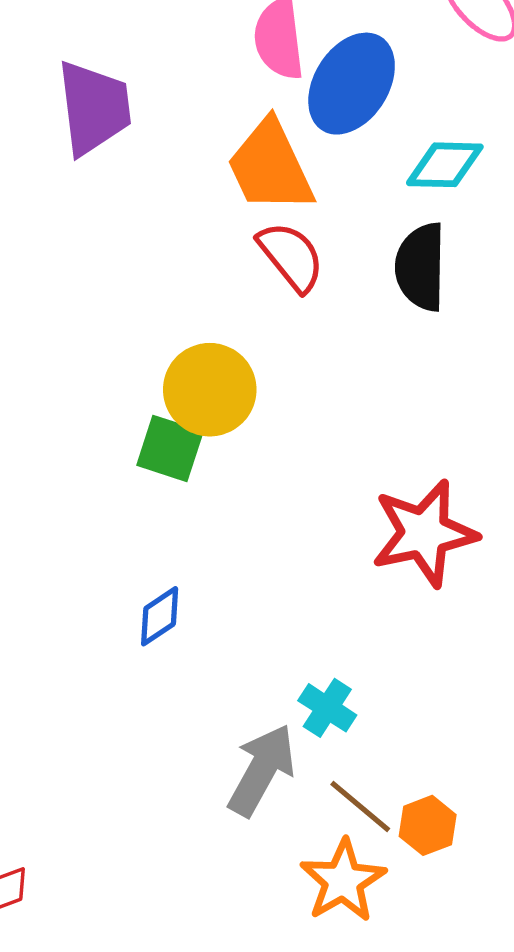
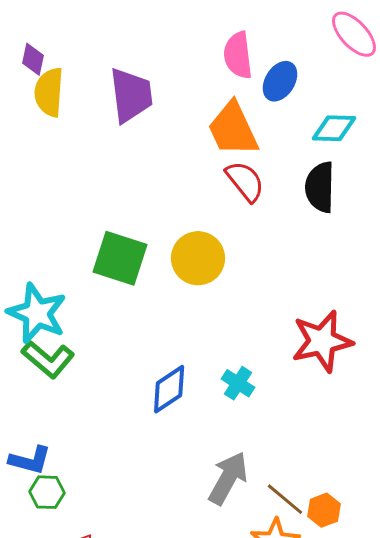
blue ellipse: (352, 84) -> (280, 81), size x0.7
green square: (170, 448) -> (120, 258), moved, size x1.4
blue diamond: (160, 616) -> (169, 389), size x1.4
cyan cross: (327, 708) -> (238, 383), moved

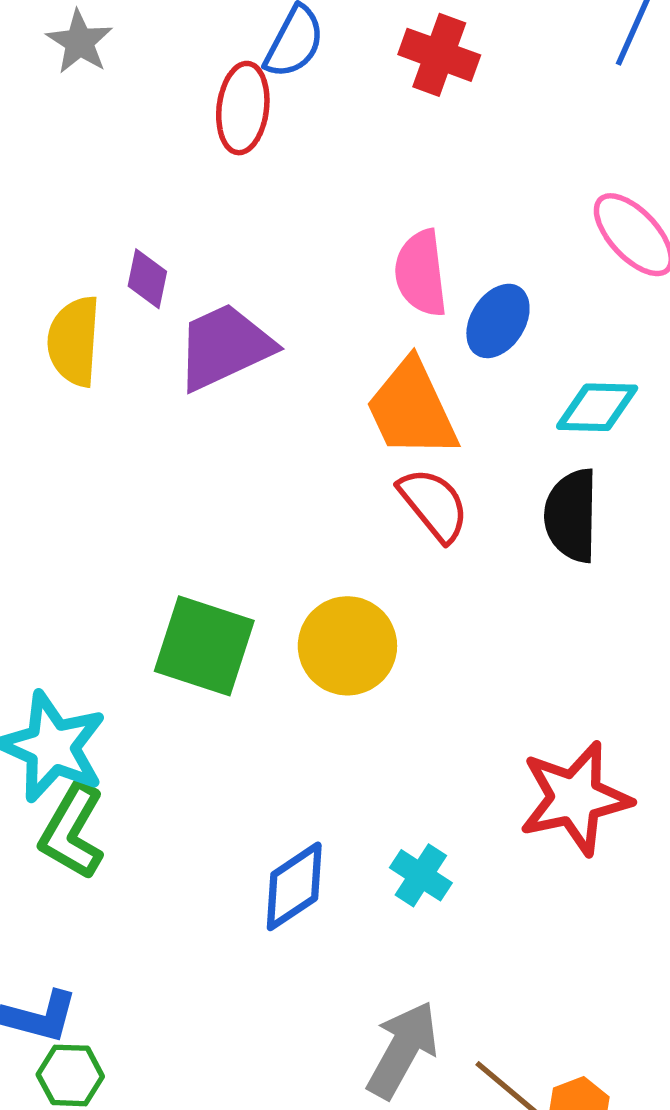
purple diamond: (33, 59) -> (147, 279), moved
purple trapezoid: (131, 95) -> (224, 347), turned -108
green L-shape: (48, 359) -> (72, 831), turned 80

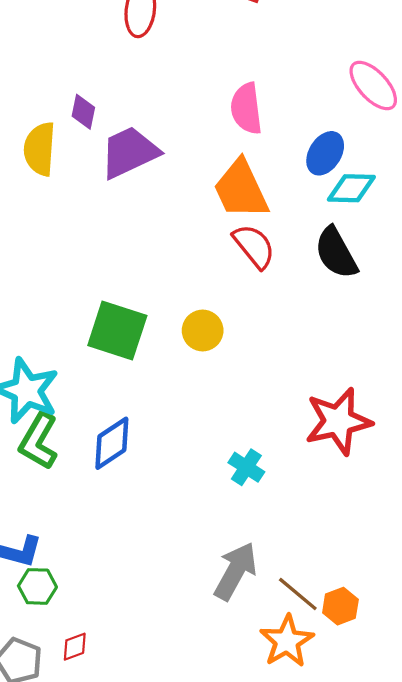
blue ellipse: (498, 321) -> (325, 153), moved
black semicircle: (571, 516) -> (336, 253), turned -30
yellow circle: (347, 646) -> (203, 330), size x0.7
blue diamond: (294, 886) -> (112, 443), moved

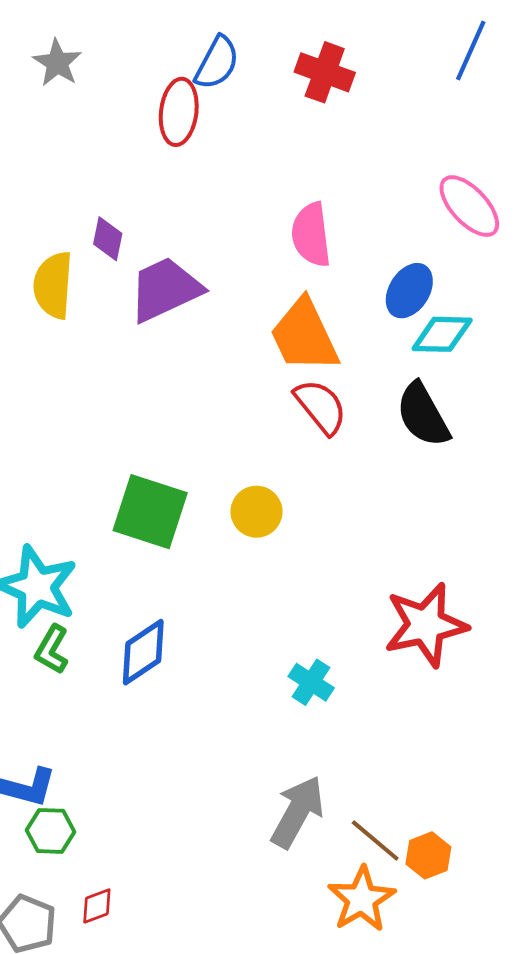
green L-shape: (39, 441) -> (52, 649), size x0.7

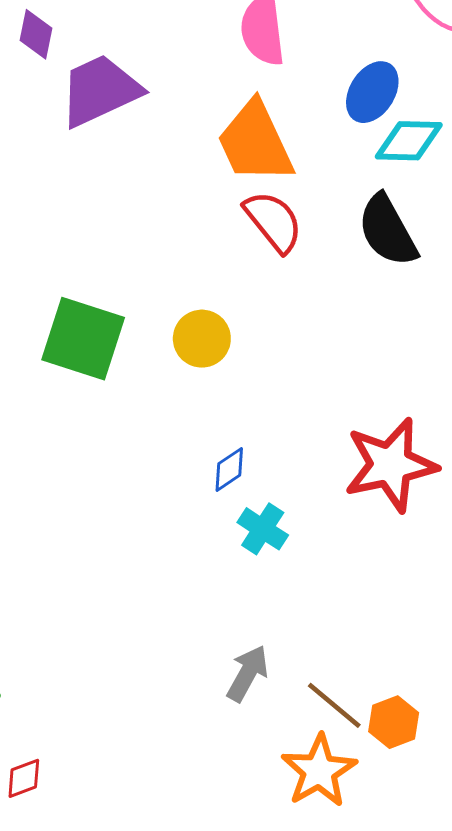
blue diamond: (143, 652) -> (229, 469), moved, size x0.6
gray arrow: (297, 812) -> (247, 673), size x0.7

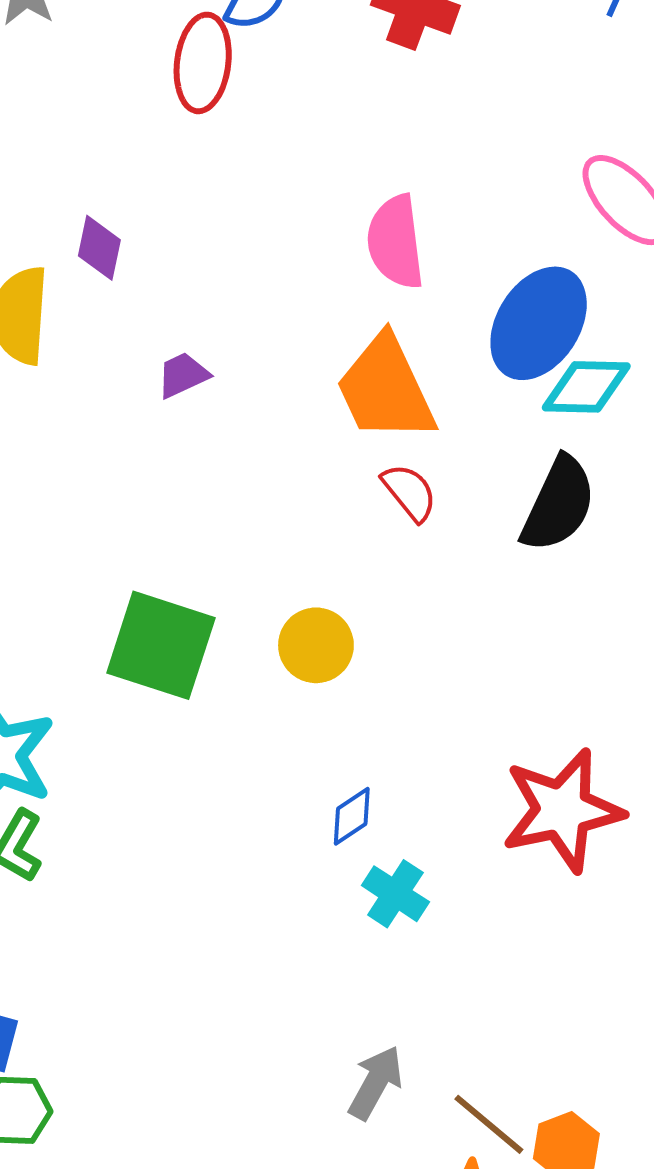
purple trapezoid: (100, 91) -> (183, 375), moved, size x0.5
blue ellipse: (372, 92) -> (539, 323), size x1.4
red semicircle: (273, 221) -> (409, 492), size x0.7
black semicircle: (388, 231) -> (558, 504), turned -126

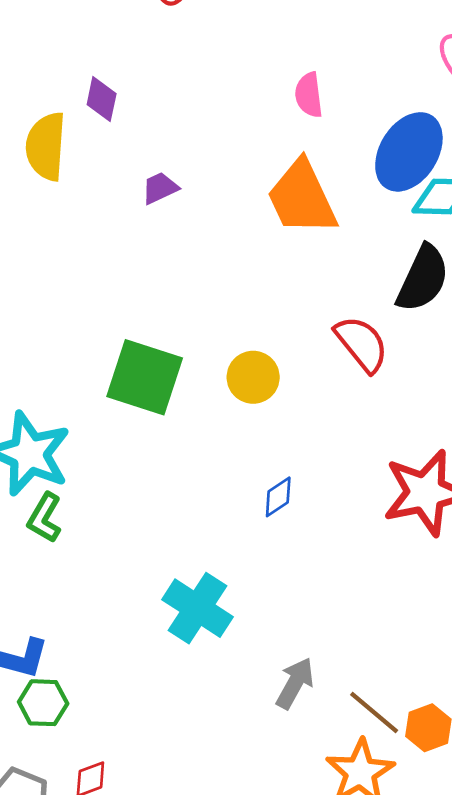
pink semicircle: (395, 242) -> (309, 95), size x0.7
red semicircle: (409, 492) -> (362, 344), moved, size x1.4
cyan cross: (395, 894) -> (197, 608), moved, size x1.5

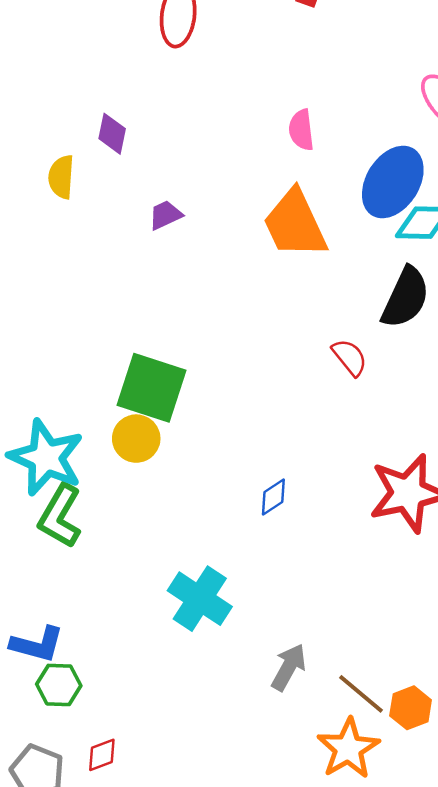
yellow semicircle: (46, 146) -> (61, 177), size x0.7
red semicircle: (362, 344) -> (350, 357), size x0.7
yellow circle: (253, 377) -> (136, 439), moved
green L-shape: (44, 518) -> (60, 516), size x1.4

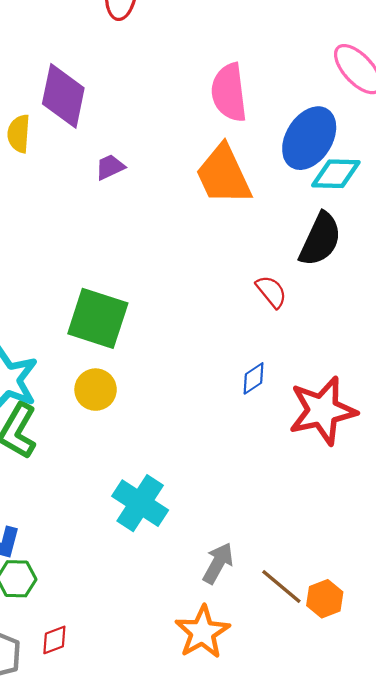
pink semicircle: (301, 130) -> (229, 92), size x1.6
purple diamond: (112, 134) -> (63, 96), size x1.8
yellow circle: (136, 439) -> (96, 390), moved
blue diamond: (273, 497) -> (254, 378), moved
orange star: (348, 748) -> (202, 632), moved

